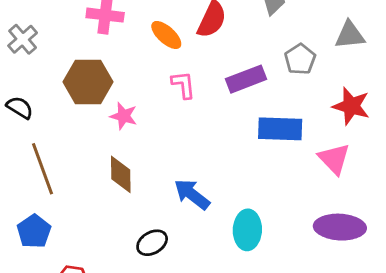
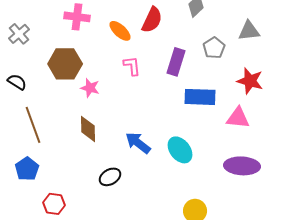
purple rectangle: (246, 79) -> (176, 62), turned -52
pink triangle: (334, 159) -> (238, 118), turned -40
cyan ellipse: (247, 230) -> (180, 150), moved, turned -40

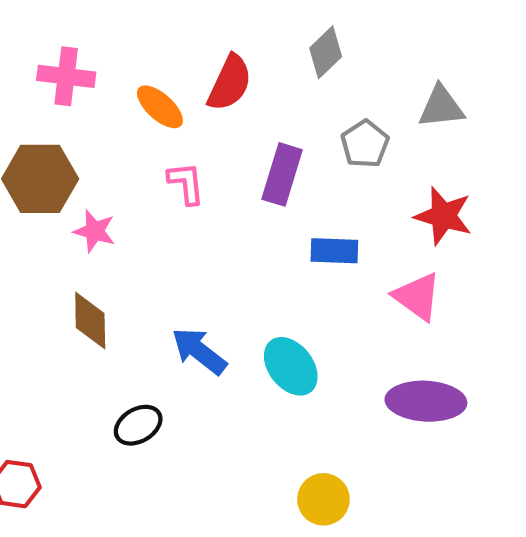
blue rectangle: (200, 97) -> (334, 251), size x0.7
pink triangle: (238, 118) -> (417, 297), turned 30

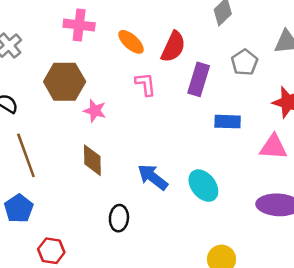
red semicircle: (230, 83) -> (173, 47), moved
pink triangle: (417, 297) -> (273, 147), turned -32
black ellipse: (138, 425) -> (119, 218), turned -55

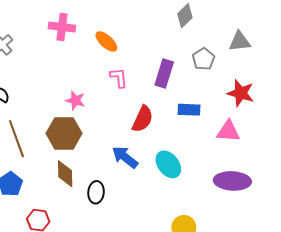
red semicircle: (173, 47) -> (143, 119), moved
brown hexagon: (65, 82) -> (64, 133), moved
brown diamond: (92, 160) -> (65, 174), moved

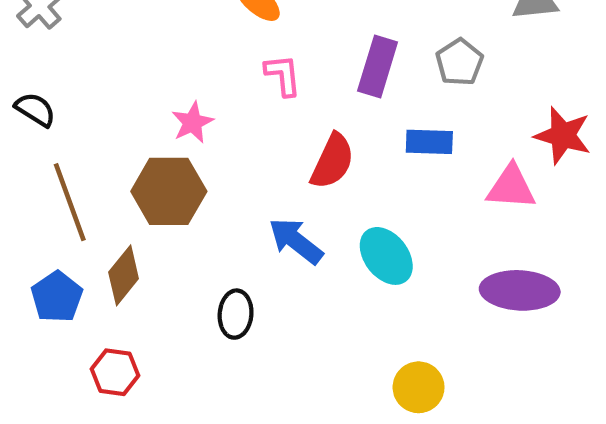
gray pentagon: (203, 59) -> (459, 62), moved
red star: (241, 93) -> (563, 135), moved
pink star: (75, 100) -> (192, 122), turned 30
brown diamond: (65, 174) -> (124, 275), moved, turned 40

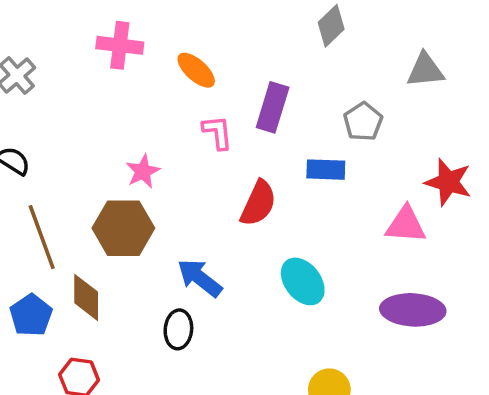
purple rectangle: (378, 67) -> (273, 107), moved
blue rectangle: (429, 142) -> (326, 170), moved
blue arrow: (296, 241) -> (200, 278), moved
brown diamond: (124, 275) -> (86, 297), turned -39

